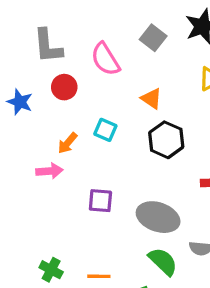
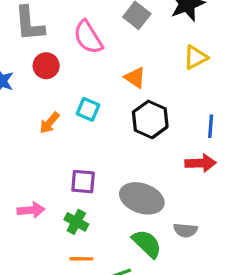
pink arrow: (49, 171) -> (31, 210), moved
green cross: (51, 270) -> (76, 222), moved

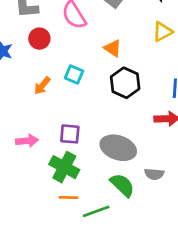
pink arrow: (31, 210) -> (27, 141), moved
green cross: (76, 222) -> (64, 167), size x1.5

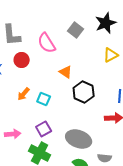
orange triangle: (113, 48) -> (66, 72), moved
cyan square: (74, 74) -> (44, 99), moved
purple square: (70, 134) -> (44, 129), turned -35

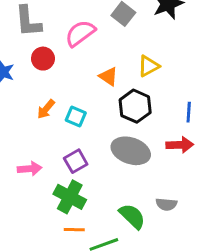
pink semicircle: (47, 43) -> (80, 33), turned 85
yellow triangle: (111, 55) -> (149, 66), moved
gray ellipse: (79, 139) -> (131, 151), moved

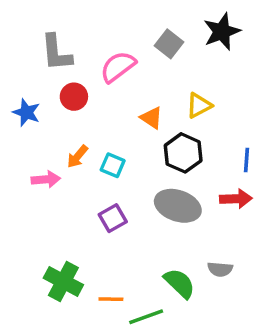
pink arrow: (30, 169) -> (46, 179), moved
green cross: (70, 197) -> (63, 281), moved

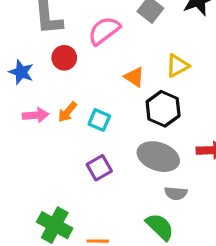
pink arrow: (46, 179) -> (36, 115), moved
gray semicircle: (220, 269) -> (176, 193), moved

